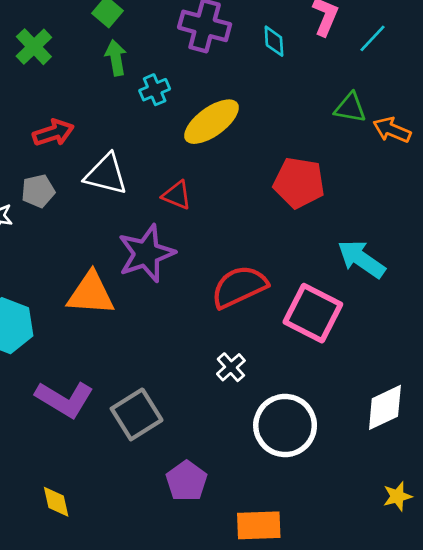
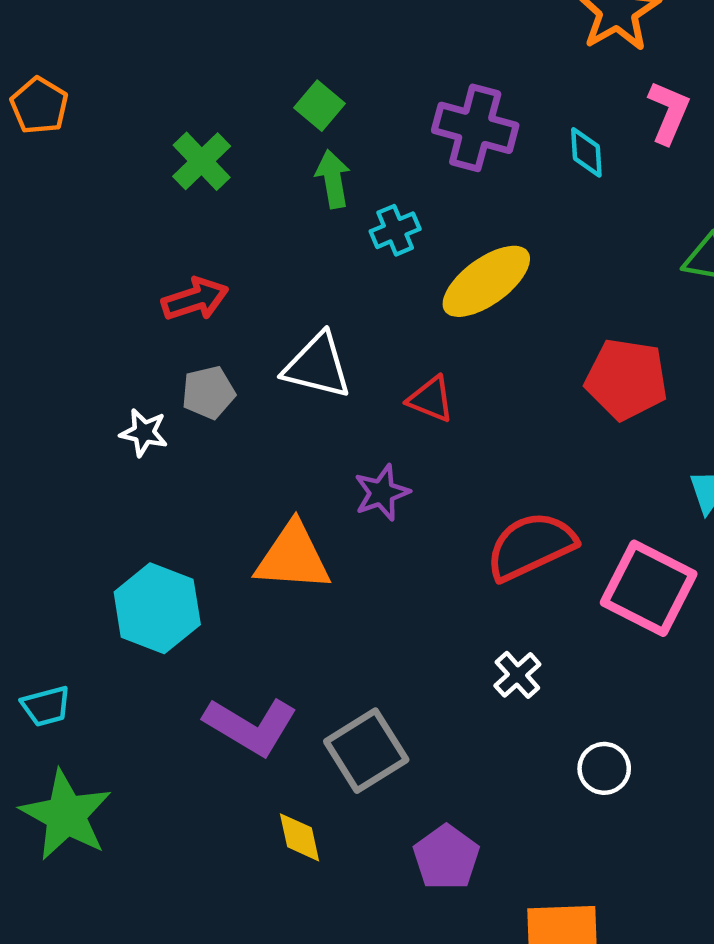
red arrow: (53, 133) -> (195, 299), moved
purple star: (146, 253) -> (382, 493), size x0.6
white circle: (285, 425) -> (604, 768), size x0.5
yellow diamond: (56, 502) -> (300, 837), moved

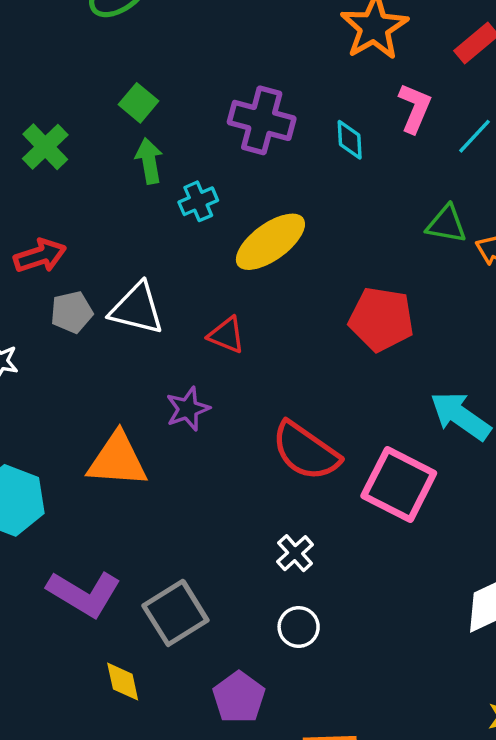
gray pentagon: (208, 393) -> (72, 312), moved
red semicircle: (531, 546) -> (306, 451), turned -120
white circle: (604, 768) -> (299, 627), moved

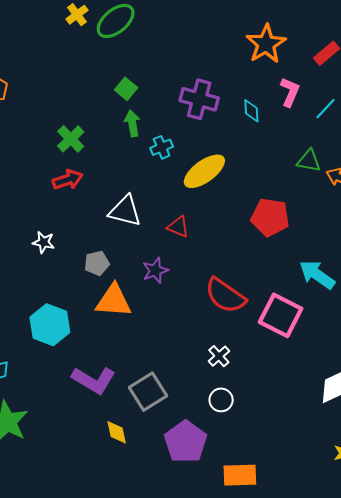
green cross: (45, 147) -> (71, 139), moved
gray pentagon: (72, 312) -> (97, 263), moved
purple pentagon: (239, 697) -> (186, 442), size x1.4

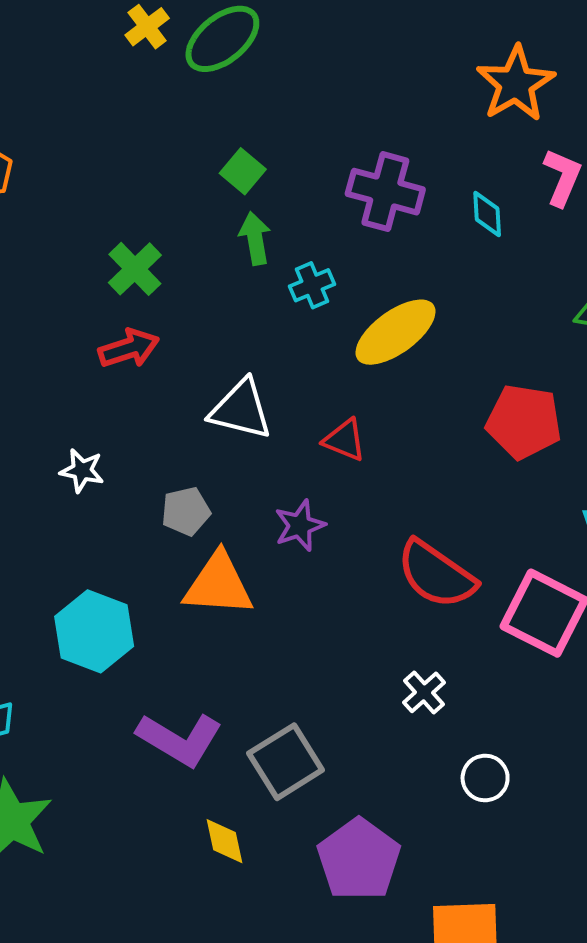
white circle: (221, 400) -> (485, 778), moved

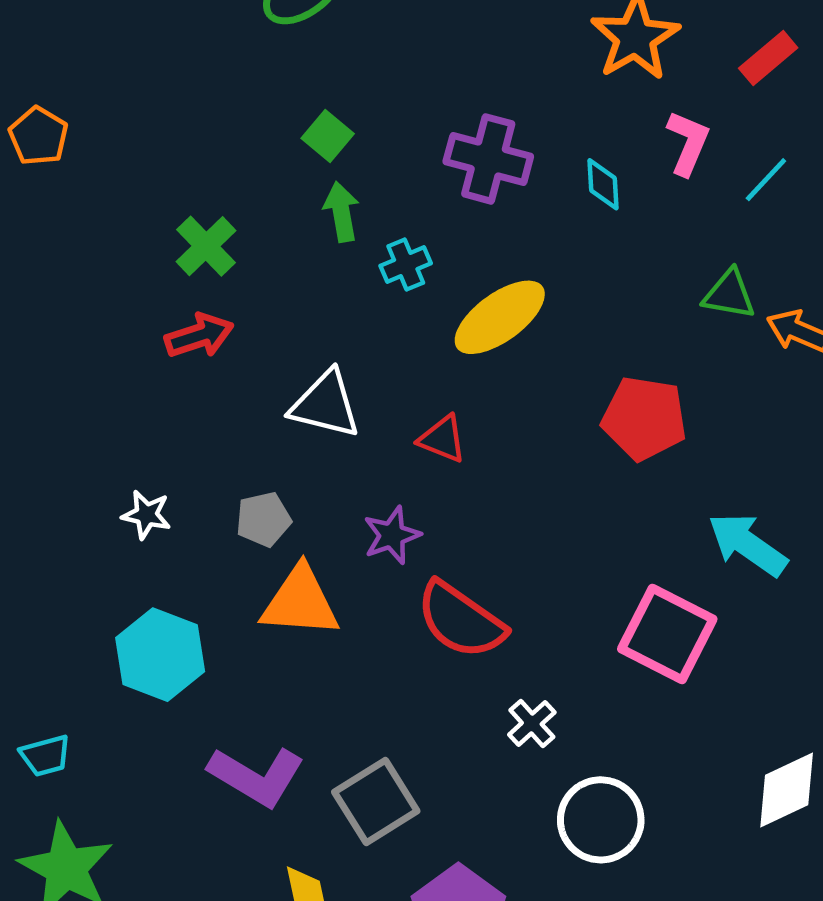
white star: (82, 471) -> (146, 515), moved
red semicircle: (436, 574) -> (461, 620), moved
white circle: (485, 778) -> (601, 820), size x1.6

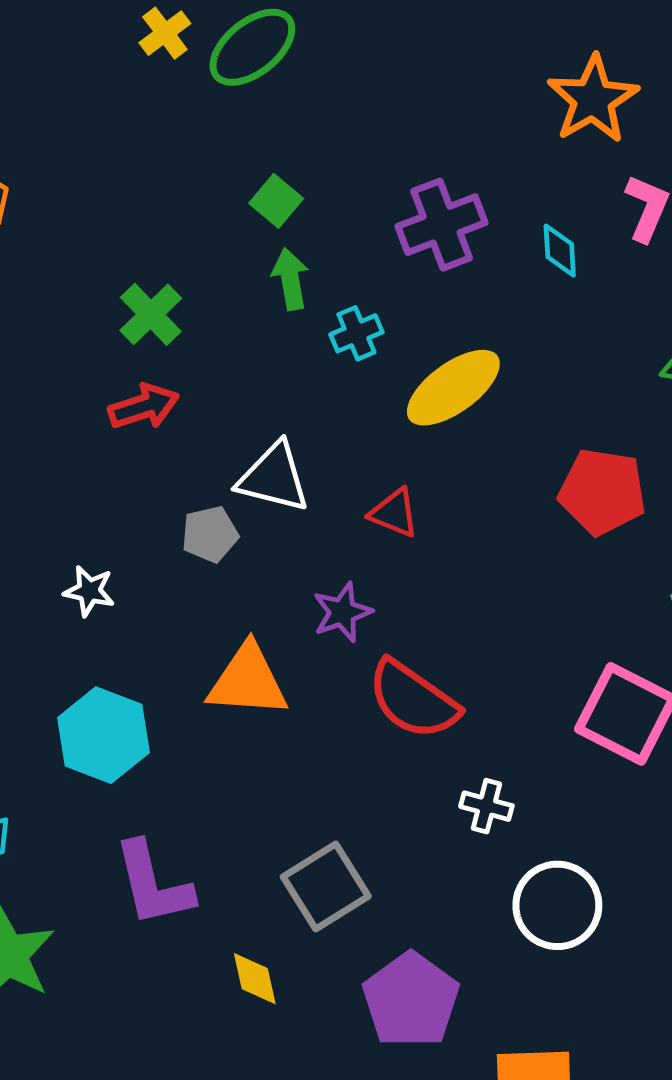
purple cross: (488, 159) -> (442, 225), turned -36
gray pentagon: (263, 519) -> (210, 534), moved
white cross: (532, 723) -> (486, 806), turned -33
purple L-shape: (256, 776) -> (153, 884), moved, turned 46

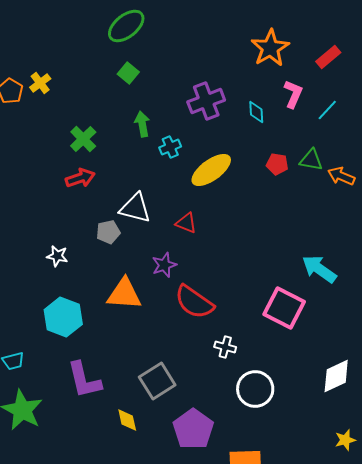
yellow cross: (165, 33) -> (40, 83), moved
green square: (276, 201) -> (128, 73), moved
red pentagon: (602, 492) -> (277, 164), moved, size x0.6

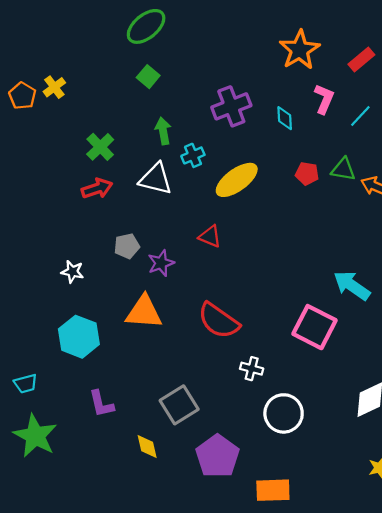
white triangle: (135, 208) -> (156, 179), moved
purple star: (164, 265) -> (161, 263), moved
purple L-shape: (84, 380) -> (101, 404), size x0.7

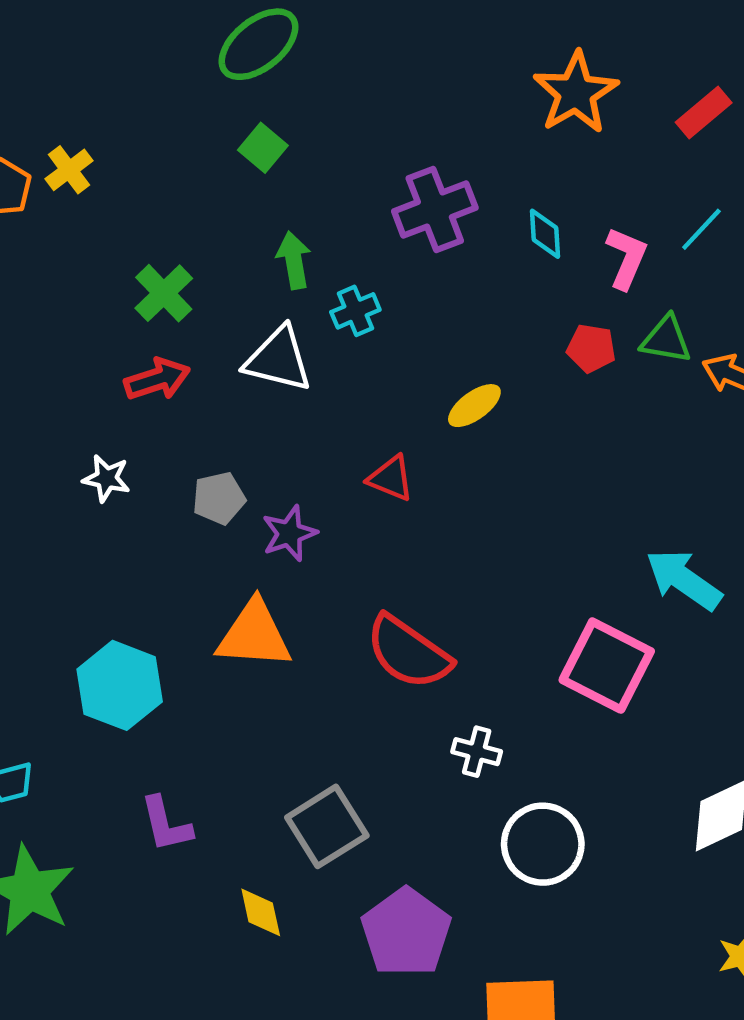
pink L-shape: (324, 99) -> (626, 258), moved
yellow ellipse: (237, 180) -> (474, 406), moved, size x0.6
white star: (72, 272) -> (106, 478), moved

